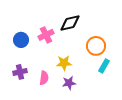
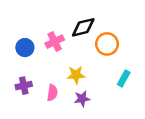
orange circle: (96, 46) -> (107, 44), moved

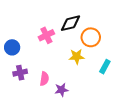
blue circle: (25, 48) -> (12, 47), moved
yellow star: (76, 75) -> (77, 56), moved
purple star: (82, 99) -> (62, 90), moved

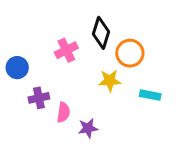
black diamond: (71, 23) -> (101, 33), turned -60
cyan rectangle: (105, 67) -> (150, 95), turned 72
purple cross: (20, 73) -> (39, 98), moved

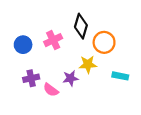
blue circle: (17, 68) -> (23, 45), moved
pink semicircle: (63, 112) -> (51, 90), turned 119
purple star: (88, 128) -> (70, 78), moved

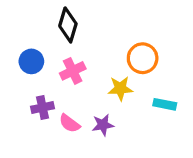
black diamond: (81, 26) -> (68, 25), moved
pink cross: (53, 40) -> (73, 71), moved
purple star: (70, 78) -> (103, 125), moved

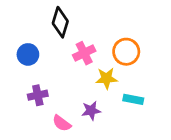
pink cross: (73, 71) -> (84, 53), moved
cyan rectangle: (165, 104) -> (133, 99), moved
pink semicircle: (69, 123) -> (62, 123), moved

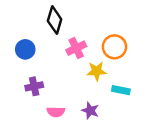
purple star: (91, 111) -> (90, 111), moved, turned 30
pink semicircle: (62, 123) -> (56, 112), turned -36

